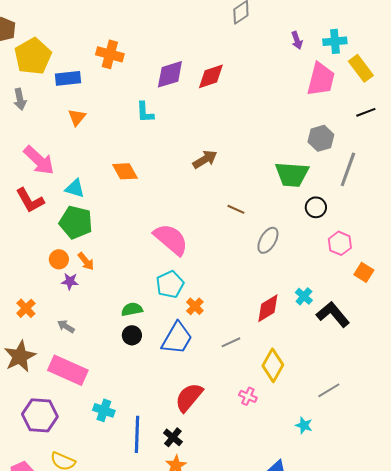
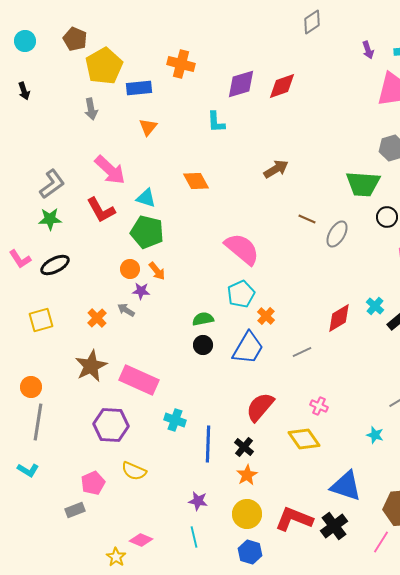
gray ellipse: (268, 240) -> (337, 234), moved
gray arrow: (66, 326) -> (126, 310), moved
yellow diamond: (273, 365) -> (304, 439), moved, turned -64

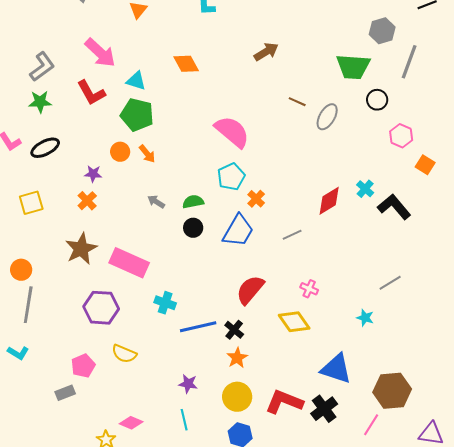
purple star: (141, 291) -> (93, 174), moved
gray arrow: (126, 310) -> (156, 202), moved
blue line: (208, 444) -> (198, 327), turned 75

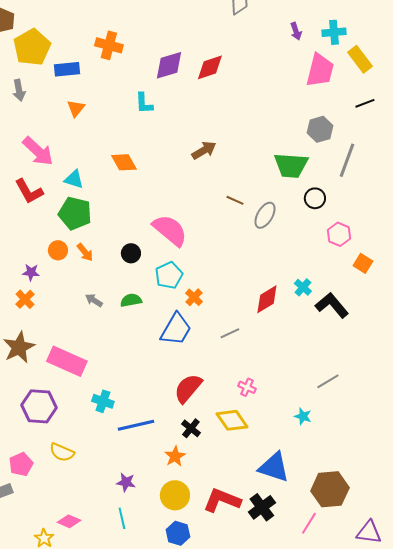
black circle: (193, 228) -> (131, 253), moved
black cross: (234, 330) -> (191, 428), moved

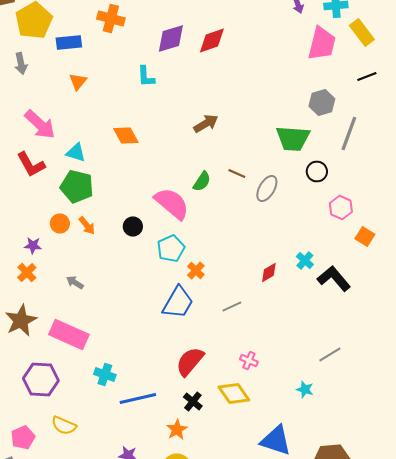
red diamond: (267, 299) -> (269, 272), size x0.7
gray arrow: (94, 300) -> (75, 282), moved
green semicircle: (131, 300) -> (202, 182), moved, turned 135

